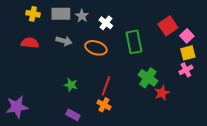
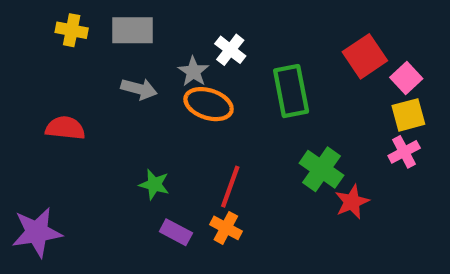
gray star: (82, 16) -> (193, 72), moved
red semicircle: (30, 43) -> (65, 128), moved
purple rectangle: (73, 115) -> (176, 232), moved

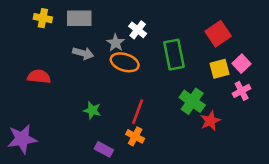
pink square: (406, 78) -> (242, 64), moved
yellow square: (408, 115) -> (219, 69), moved
purple rectangle: (176, 232) -> (104, 149), moved

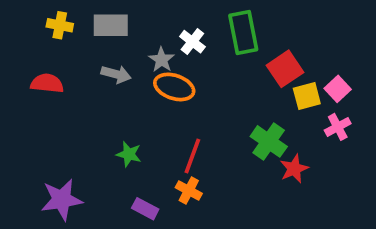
red square: (218, 34) -> (285, 69), moved
green rectangle: (174, 55) -> (243, 32), moved
red semicircle: (39, 77) -> (47, 83), moved
purple star: (22, 139) -> (62, 200), moved

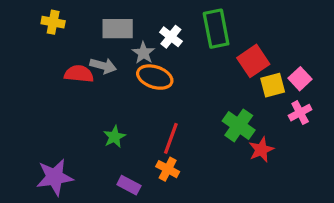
gray rectangle: (111, 25) -> (118, 29), moved
red semicircle: (47, 83) -> (79, 74), moved
green star: (129, 154) -> (114, 137), turned 30

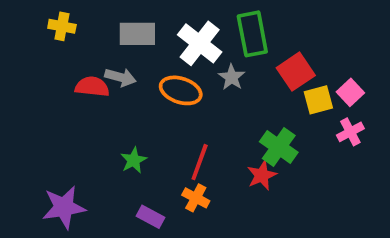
white cross: (171, 37) -> (200, 43), size x1.6
gray star: (143, 53) -> (232, 77), moved
red star: (261, 150) -> (262, 175), moved

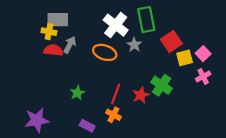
yellow cross: (62, 26) -> (49, 32), moved
gray rectangle: (137, 34) -> (58, 20), moved
gray arrow: (120, 77) -> (70, 45), turned -77
red star: (262, 175) -> (141, 95), moved

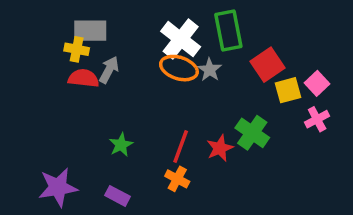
orange ellipse: (105, 52) -> (179, 68), moved
purple rectangle: (87, 126) -> (118, 196), moved

